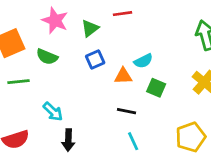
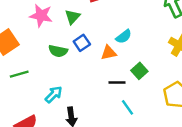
green semicircle: (47, 57) -> (58, 51), moved
green square: (156, 88) -> (139, 71), moved, turned 35
cyan arrow: (53, 112) -> (54, 94), turned -78

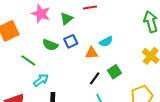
green line: (19, 74) -> (28, 60), moved, turned 42
black line: (117, 83) -> (95, 78), turned -64

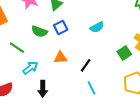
orange triangle: (92, 53) -> (61, 58), moved
green square: (115, 72) -> (124, 53), moved

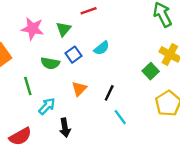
cyan semicircle: (97, 27) -> (102, 48), moved
green line: (17, 48) -> (28, 86), turned 49
orange triangle: (61, 58) -> (79, 89), turned -32

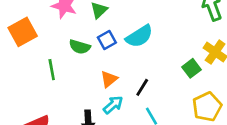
cyan semicircle: (102, 48) -> (139, 36), size x1.5
cyan arrow: (47, 106) -> (113, 105), moved

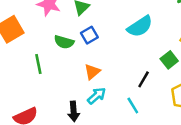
cyan semicircle: (139, 36) -> (140, 26), moved
black line: (142, 87) -> (144, 79), moved

